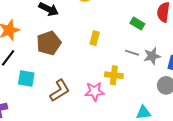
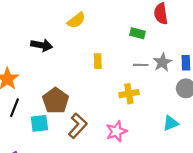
brown pentagon: (49, 43) -> (56, 101), moved
pink star: (95, 91) -> (116, 131), moved

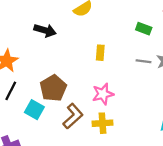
yellow cross: (129, 94) -> (102, 123), moved
cyan square: (39, 123) -> (34, 110), turned 30
pink star: (116, 131) -> (103, 94), moved

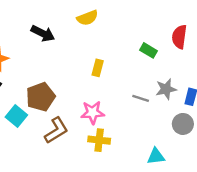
gray line: (143, 61) -> (141, 98), moved
yellow cross: (102, 123) -> (99, 140), moved

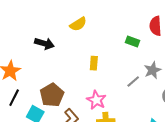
gray line: (141, 98) -> (133, 82), turned -48
pink star: (93, 112) -> (96, 100), turned -30

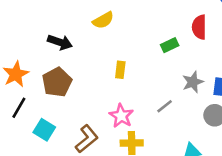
green rectangle: (132, 41) -> (170, 45), turned -48
gray line: (133, 82) -> (165, 106), moved
brown pentagon: (52, 95) -> (57, 82), moved

